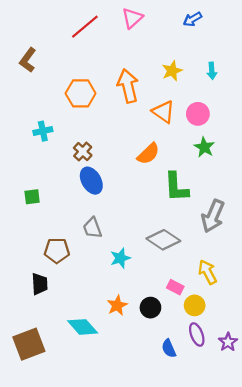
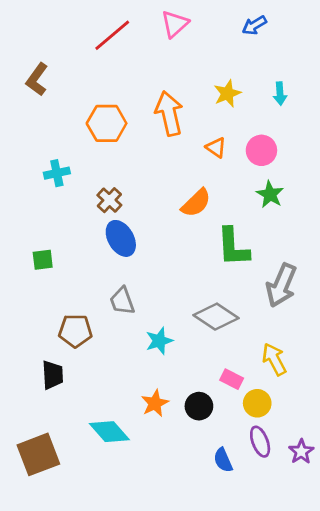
orange triangle: (163, 112) -> (216, 148), size x0.7

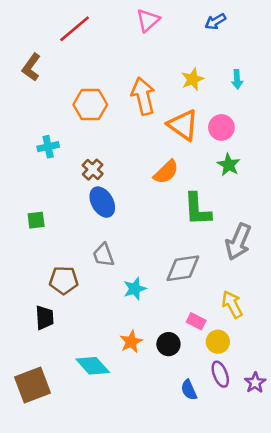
red line: (112, 35) -> (75, 29), moved
orange triangle: (216, 148) -> (183, 125), size x1.8
gray diamond: (216, 317) -> (183, 268), turned -42

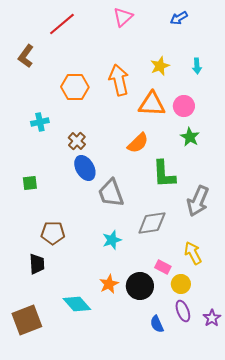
orange triangle: (183, 125) -> (152, 104), turned -32
gray trapezoid: (103, 255) -> (111, 193), moved, size x1.4
black circle: (168, 344) -> (140, 286), size x1.4

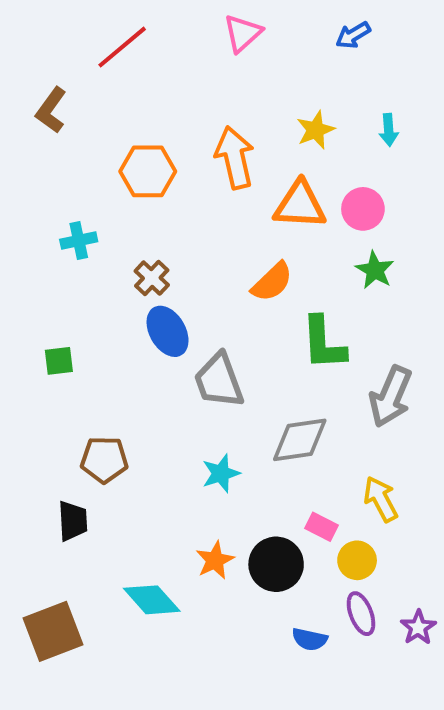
blue semicircle: (157, 324) -> (310, 639), turned -54

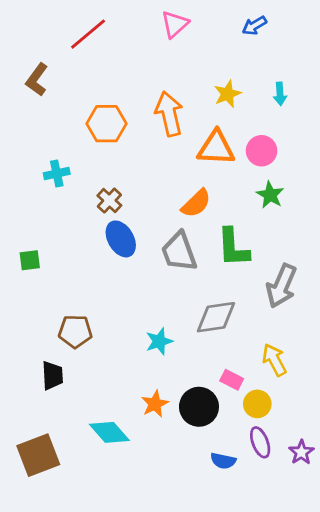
green square: (59, 361) -> (30, 260), moved
gray trapezoid: (219, 381) -> (179, 252), moved

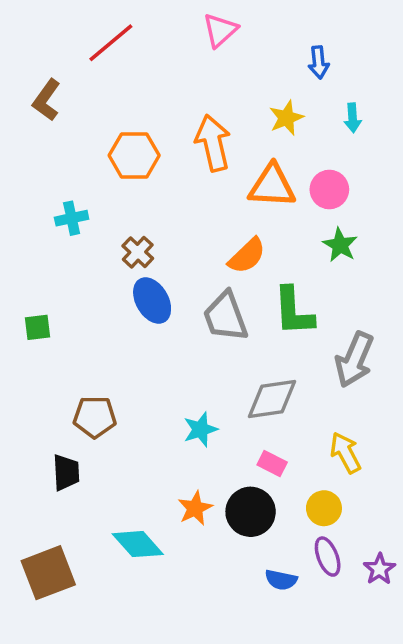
blue arrow: (254, 26) -> (319, 62), moved, turned -65
pink rectangle: (232, 380) -> (272, 463), moved

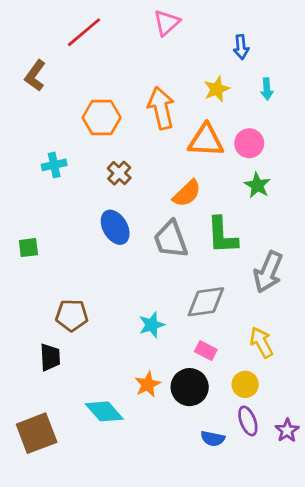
brown cross: (138, 252) -> (119, 173), moved

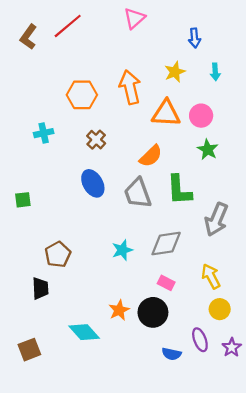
brown L-shape: (35, 76) -> (28, 37), moved
brown pentagon: (72, 315) -> (58, 254), turned -30
cyan star: (152, 325) -> (122, 250), moved
yellow circle: (245, 384) -> (220, 309), moved
brown square: (37, 433) -> (29, 350), size x0.7

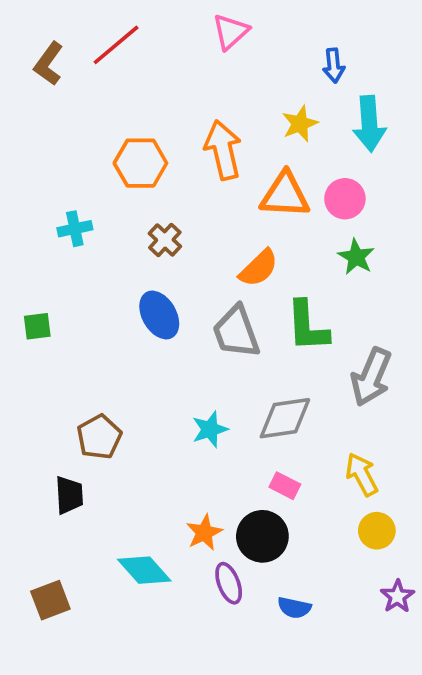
cyan arrow: (215, 72) -> (369, 124), size x1.8
green square: (23, 200) -> (37, 326), moved
purple ellipse: (200, 340) -> (229, 583), moved

